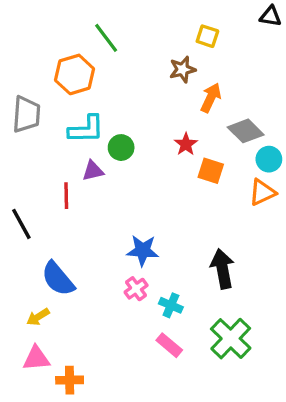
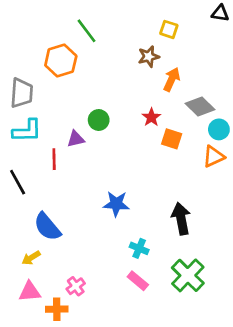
cyan L-shape: (86, 129) -> (27, 131), moved
pink cross: (136, 289) -> (76, 286), moved

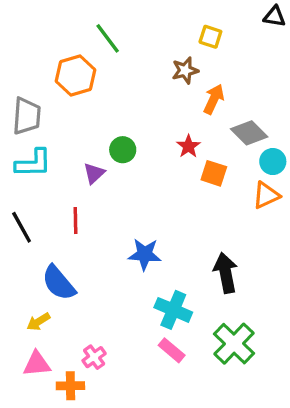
purple triangle: (76, 139) -> (94, 173), turned -30
red line: (54, 159) -> (76, 221), moved
cyan cross: (139, 248) -> (173, 310), size x1.5

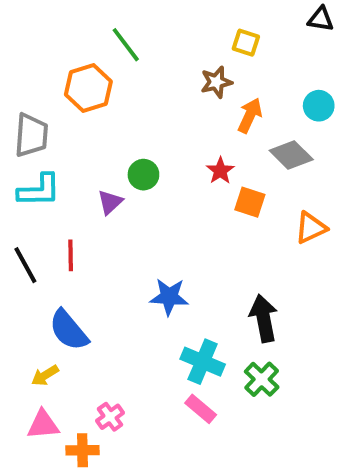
cyan circle: (273, 162) -> (319, 106), moved
red line: (76, 221) -> (71, 255), moved
green cross: (234, 344) -> (262, 379), moved, size x0.7

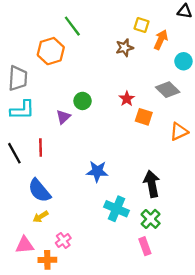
orange arrow: (250, 116) -> (161, 40), moved
yellow arrow: (45, 375) -> (41, 217), moved
pink rectangle: (201, 409) -> (145, 246), moved, turned 30

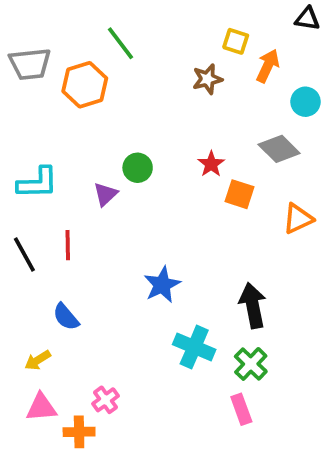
gray trapezoid: (18, 78) -> (30, 64), moved, turned 80
blue star: (97, 171) -> (162, 285), turned -30
blue semicircle: (39, 191) -> (66, 317), size x0.7
yellow arrow: (41, 217) -> (38, 360), moved

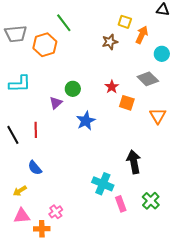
cyan L-shape: (38, 183) -> (20, 84), moved
orange triangle: (298, 219) -> (158, 116), turned -36
blue star: (162, 285) -> (86, 121), moved
green cross: (251, 364) -> (151, 201), moved
pink rectangle: (241, 409) -> (121, 204), moved

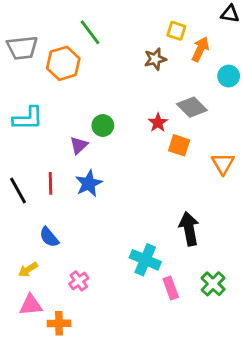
gray diamond: (148, 79) -> (192, 107), moved
blue star: (86, 121) -> (89, 183), moved
pink cross: (56, 212) -> (79, 281), moved

